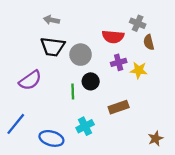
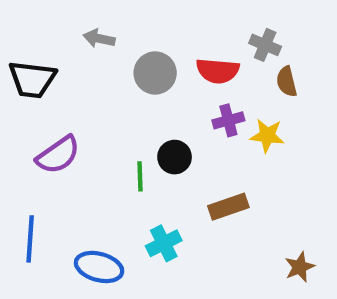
black trapezoid: (53, 47) -> (32, 79), moved
gray circle: (81, 55) -> (155, 73), moved
blue line: (16, 124) -> (30, 239), turned -35

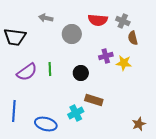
red semicircle: (218, 71) -> (98, 20), moved
green line: (140, 176) -> (50, 69), moved
brown rectangle: (228, 207) -> (94, 100), moved, turned 36

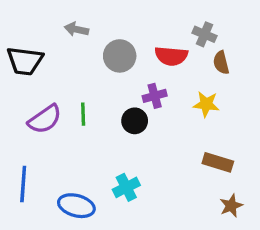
red semicircle: (98, 20) -> (171, 56), moved
purple cross: (106, 56) -> (155, 96), moved
brown rectangle: (94, 100) -> (218, 162), moved

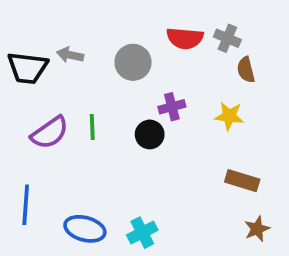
gray arrow: (76, 29) -> (70, 55), moved
red semicircle: (171, 56) -> (185, 38), moved
cyan cross: (126, 187) -> (142, 233), moved

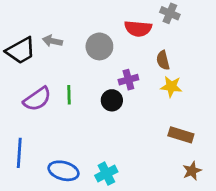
gray cross: (227, 38) -> (170, 13), moved
black trapezoid: (28, 68) -> (21, 51), turned -36
brown semicircle: (246, 70) -> (163, 60), moved

